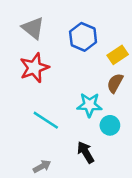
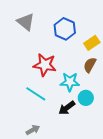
red star: (34, 68) -> (45, 65), moved, turned 30
black arrow: (86, 152) -> (67, 108), moved, turned -96

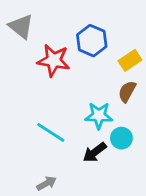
gray triangle: (26, 22) -> (21, 26), moved
red star: (45, 65) -> (54, 60), moved

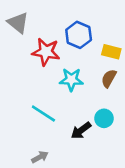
yellow rectangle: (130, 60) -> (111, 52), turned 48
cyan star: (99, 115) -> (71, 80), moved

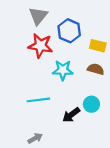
gray triangle: (18, 23) -> (38, 16), moved, turned 30
brown semicircle: (109, 78) -> (96, 69), turned 77
cyan line: (43, 114) -> (38, 100), turned -40

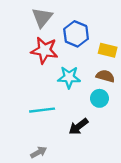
cyan circle: (91, 104) -> (99, 98), moved

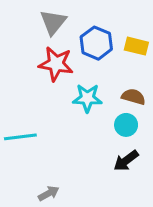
yellow rectangle: (108, 50) -> (136, 46), moved
cyan line: (42, 110) -> (20, 137), moved
black arrow: (78, 126) -> (126, 161), moved

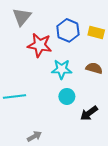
gray triangle: (53, 22) -> (22, 17), moved
cyan circle: (126, 125) -> (67, 96), moved

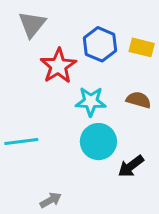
red star: (40, 45) -> (58, 66), turned 30
cyan circle: (67, 96) -> (98, 142), size x1.5

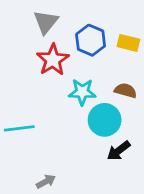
gray triangle: (32, 24) -> (46, 22), moved
cyan circle: (98, 142) -> (105, 120), moved

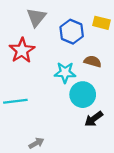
yellow rectangle: (128, 43) -> (101, 23), moved
red star: (53, 60) -> (22, 50), moved
brown semicircle: (126, 91) -> (93, 61), moved

